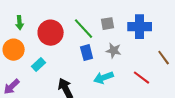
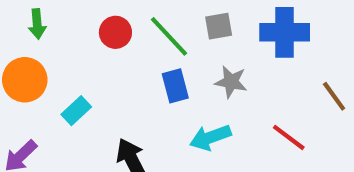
red circle: (51, 33) -> (115, 32), moved, size x0.6

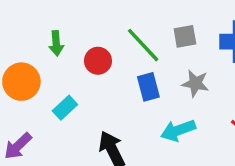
green arrow: (37, 24) -> (56, 43), moved
red circle: (115, 32) -> (98, 61), moved

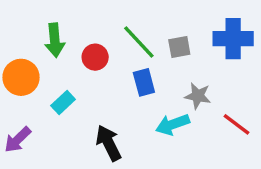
gray square: (185, 36) -> (179, 47), moved
green arrow: (56, 43) -> (55, 40), size x1.4
gray star: (195, 83) -> (198, 96), moved

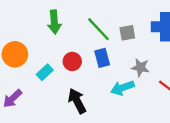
green arrow: (55, 40) -> (54, 22), moved
red circle: (95, 57) -> (72, 61), moved

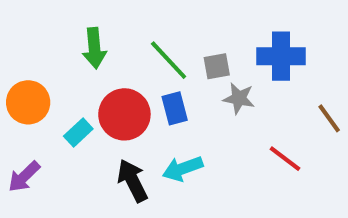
red circle: (72, 61) -> (124, 114), size x1.6
gray star: (140, 67) -> (239, 98), moved
cyan arrow: (122, 88) -> (183, 169), moved

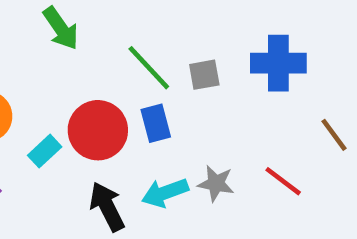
green arrow: (94, 48) -> (61, 28), moved, turned -30
gray star: (239, 98) -> (216, 183), moved

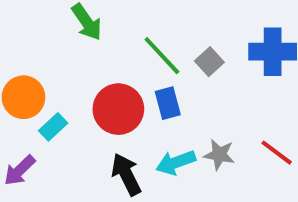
gray square: (204, 75) -> (209, 62), turned -32
cyan rectangle: (45, 151) -> (53, 127), moved

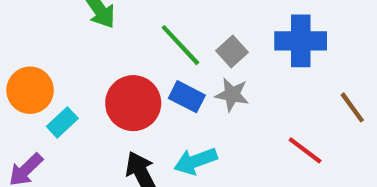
blue rectangle: (168, 103) -> (187, 97), turned -48
gray star: (219, 155) -> (232, 95), moved

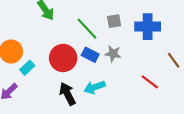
gray square: (232, 52) -> (114, 21), moved, turned 32

